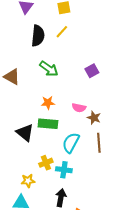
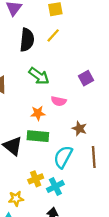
pink semicircle: (79, 108) -> (59, 101), moved
brown star: (94, 118) -> (79, 128), moved
cyan cross: (64, 170) -> (55, 186), turned -35

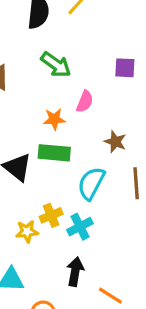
purple square: (86, 78) -> (125, 68), turned 32
pink semicircle: (59, 101) -> (85, 101), turned -80
yellow star: (16, 199) -> (27, 231), moved

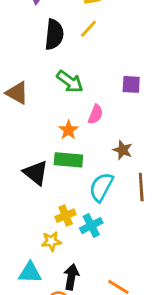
orange star: (54, 119) -> (68, 130), turned -30
yellow star: (27, 231) -> (51, 241), moved
black arrow: (75, 272) -> (71, 277), moved

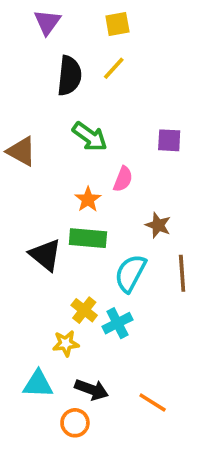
yellow cross: (66, 216) -> (84, 310), turned -30
black arrow: (71, 277) -> (92, 390), turned 100

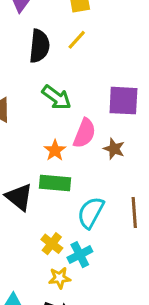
purple square: (169, 140) -> (123, 101), size x1.5
pink semicircle: (123, 179) -> (84, 133), size x1.4
brown star: (158, 225) -> (114, 149), moved
yellow star: (66, 343) -> (60, 278), moved

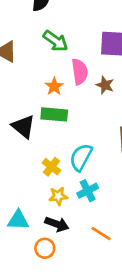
pink semicircle: (84, 133) -> (80, 72), turned -30
cyan semicircle: (91, 213) -> (81, 157), moved
cyan cross: (80, 255) -> (88, 191), moved

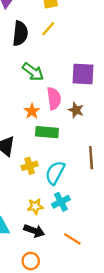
green rectangle: (54, 114) -> (47, 132), moved
yellow cross: (52, 167) -> (30, 166), moved, turned 35
orange circle: (45, 248) -> (31, 261), moved

